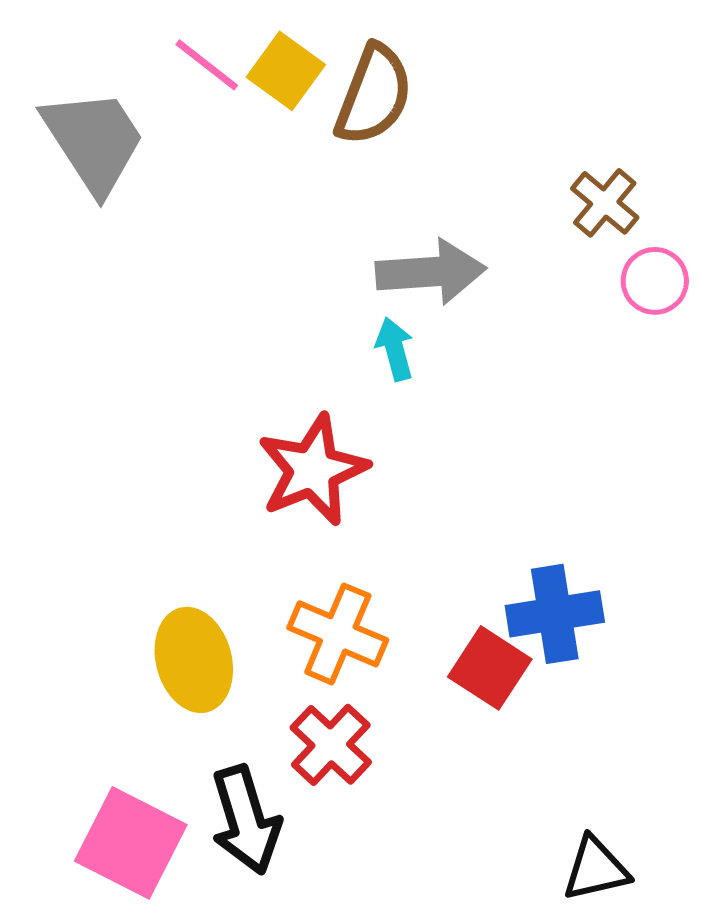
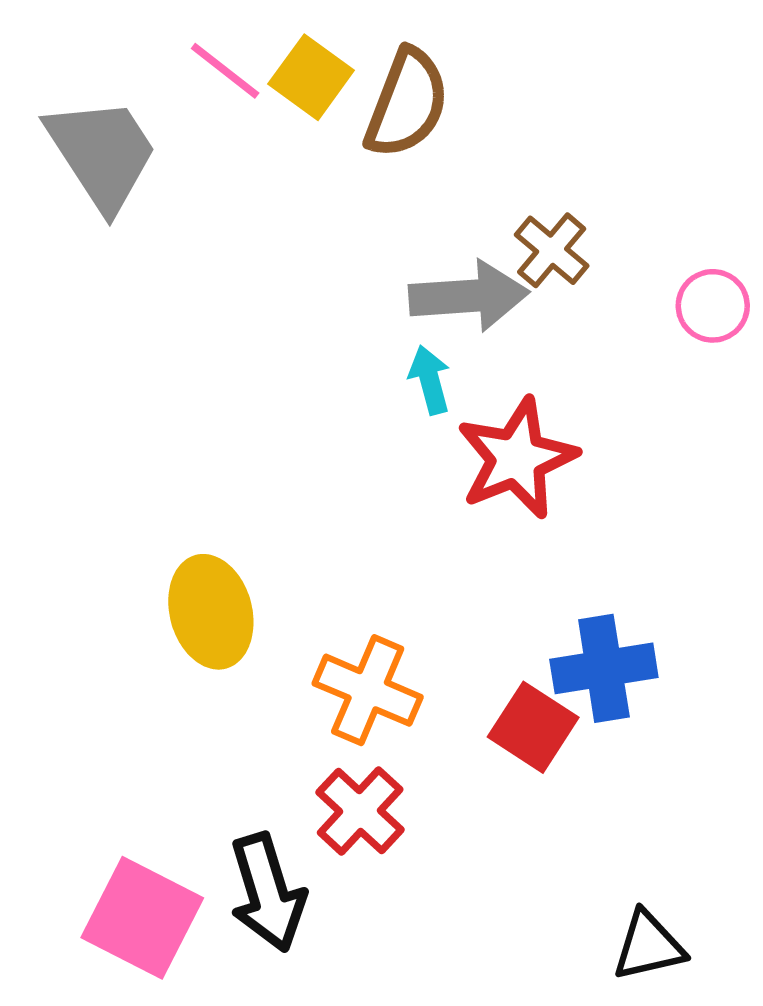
brown cross: (605, 203) -> (552, 250), moved
red star: (313, 470) -> (517, 458), moved
yellow ellipse: (194, 660) -> (211, 612), moved

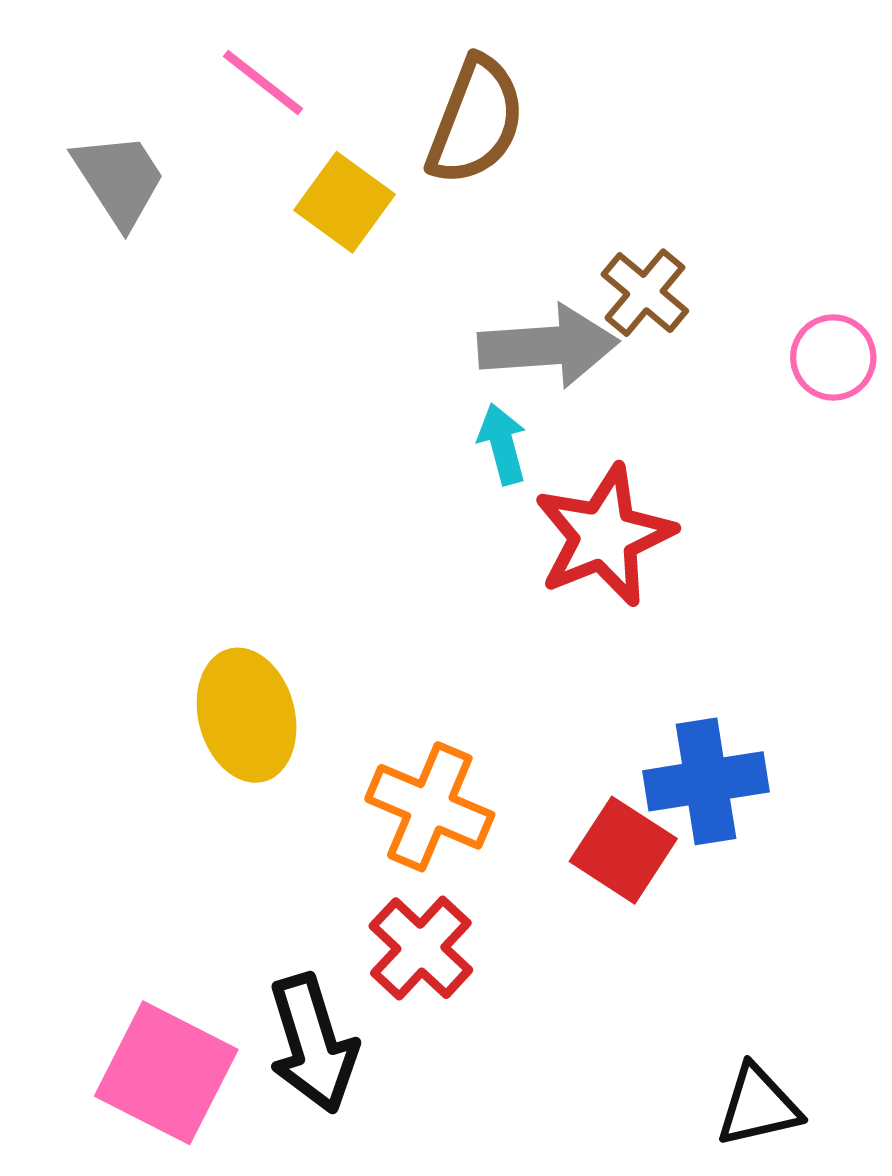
yellow square: (311, 77) -> (345, 202), moved
gray trapezoid: (102, 153) -> (119, 179), size x0.7

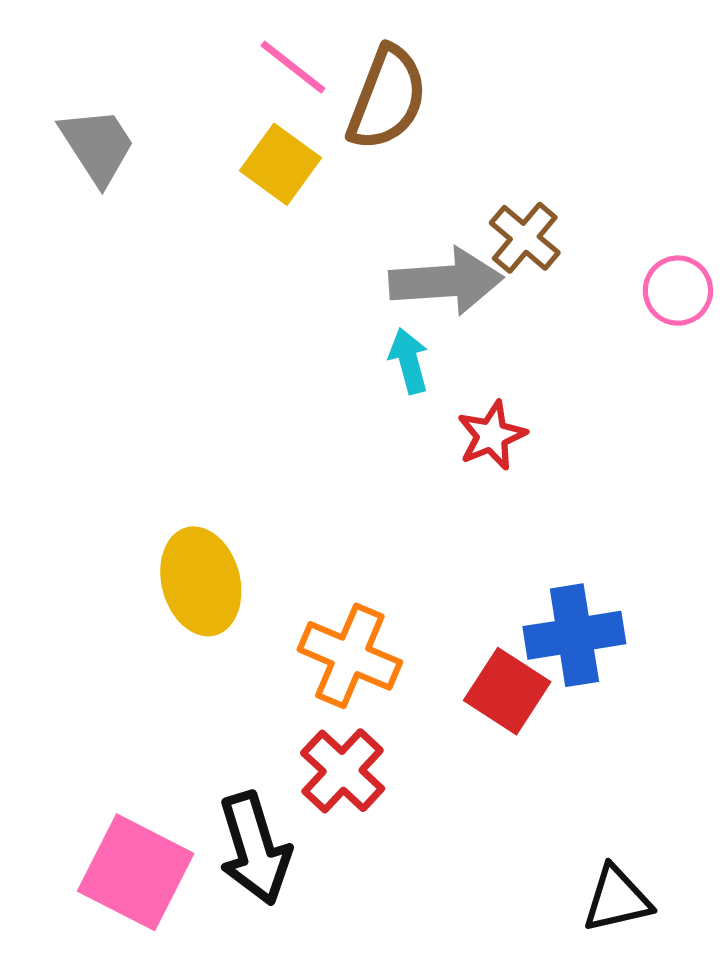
pink line: (263, 83) -> (293, 67), moved
red star: (604, 536) -> (492, 435), size x0.6

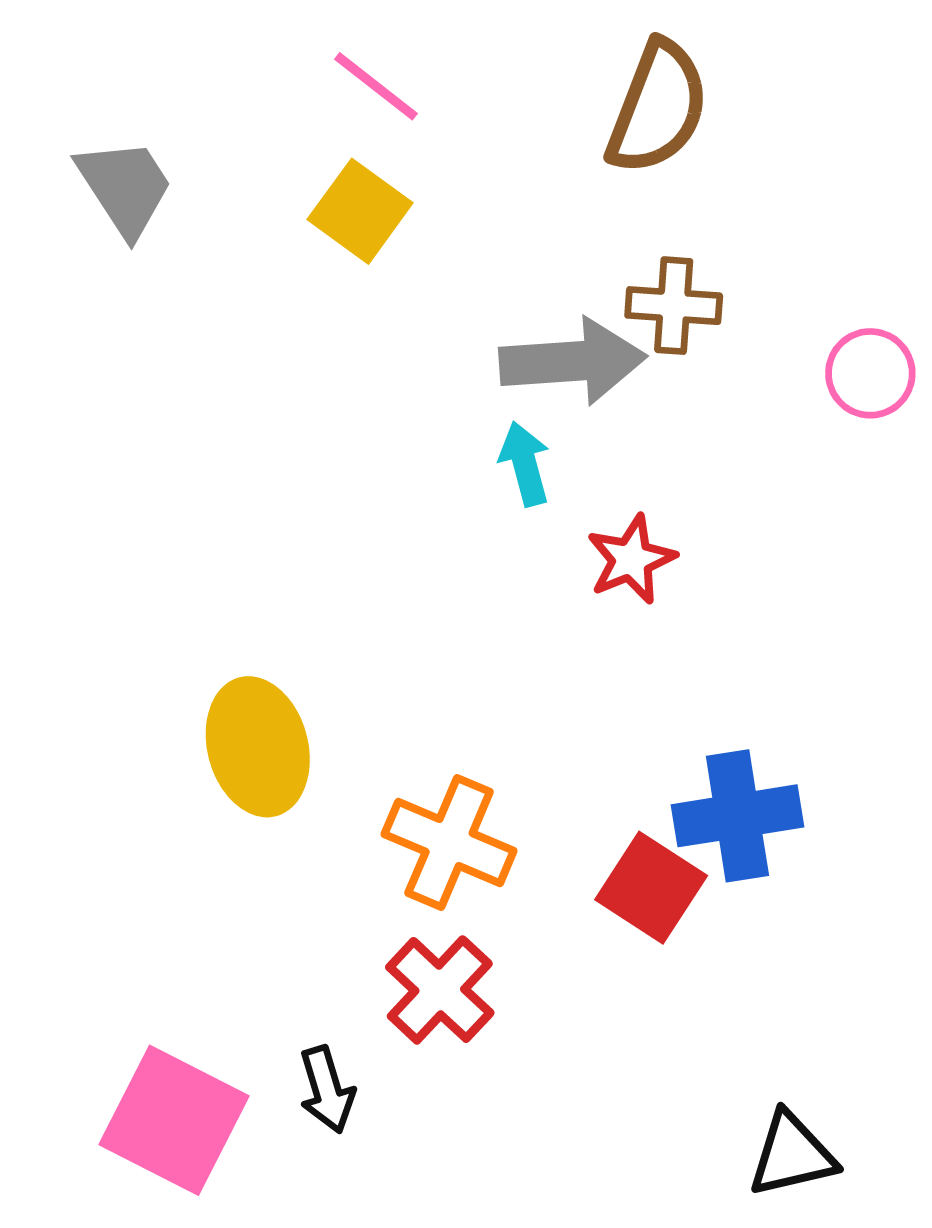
brown semicircle: (387, 98) -> (658, 108), moved
brown cross: (525, 238) -> (674, 306), turned -36
black arrow: (255, 848) -> (327, 1090), size x0.6

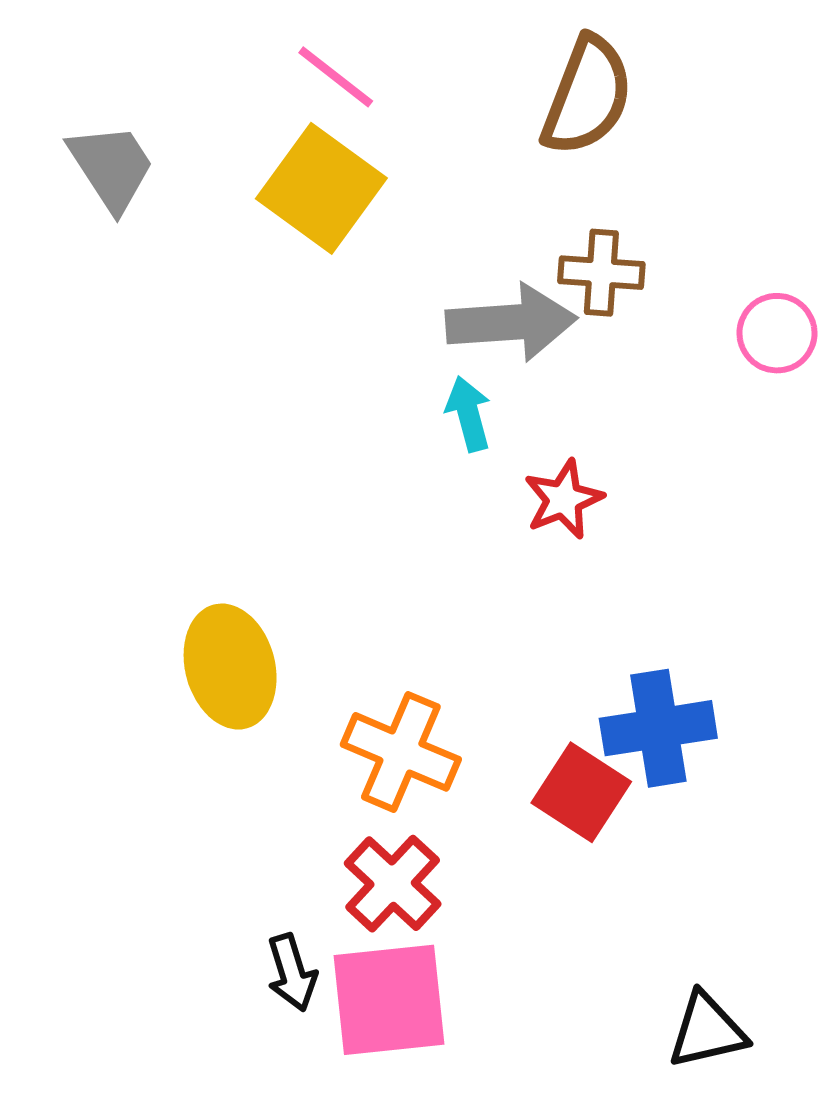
yellow square: (360, 211) -> (321, 188), size x1.4
pink square: (174, 1120) -> (389, 1000), moved, turned -33

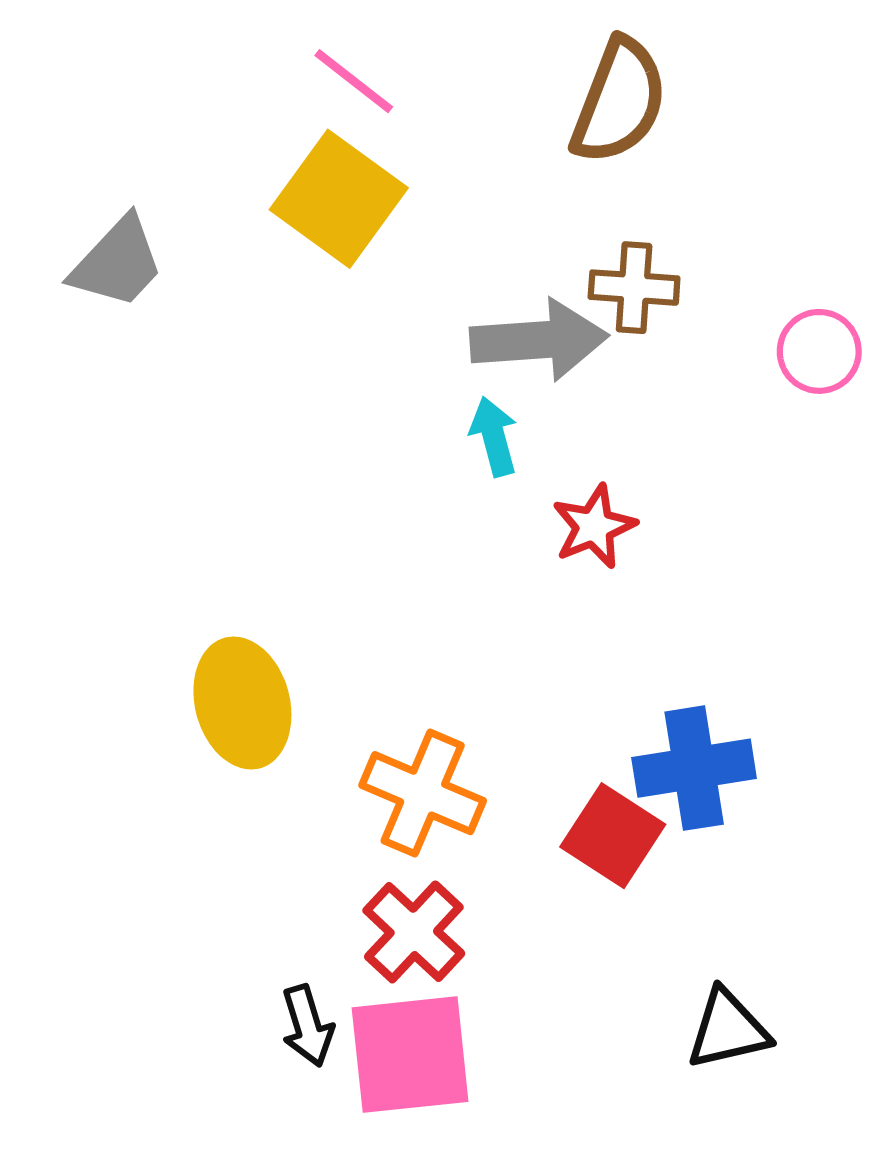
gray trapezoid: (111, 167) -> (117, 263), moved, turned 76
black triangle: (707, 1031) -> (728, 1030), moved

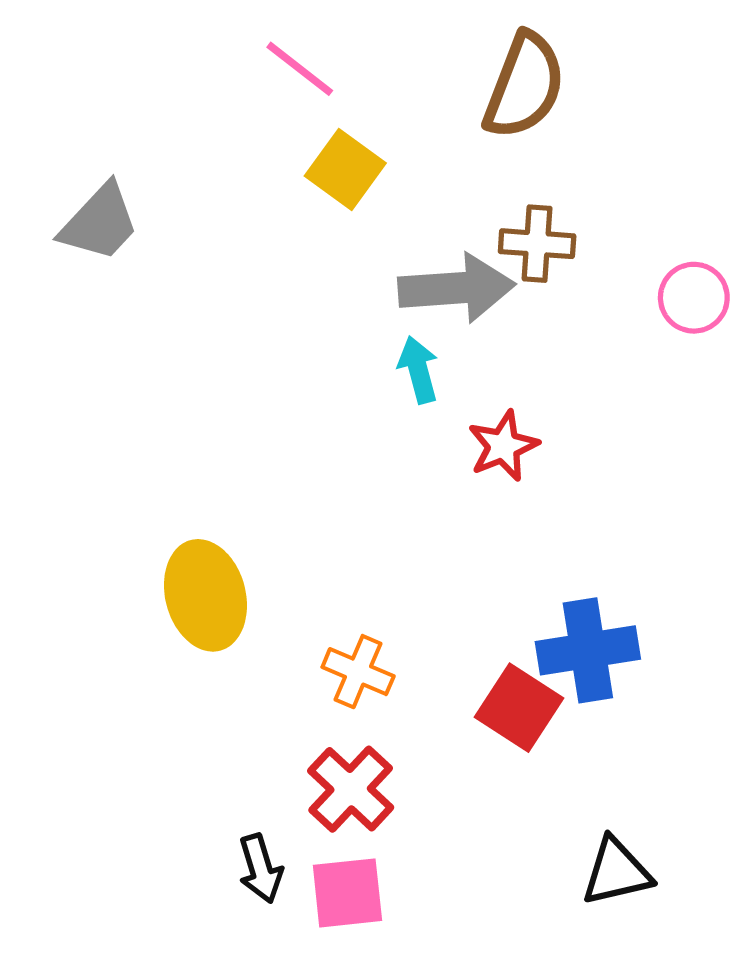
yellow square: (339, 199) -> (345, 169), moved, size x0.7
orange cross: (423, 793) -> (358, 672), size x0.7
pink square: (410, 1055) -> (347, 893), size x0.7

